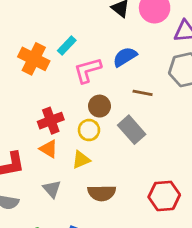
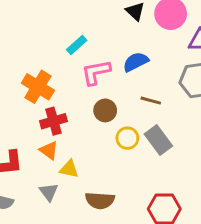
orange cross: (34, 59) -> (38, 87), moved
yellow circle: (89, 130) -> (127, 138), moved
gray rectangle: (132, 130) -> (158, 140), moved
yellow triangle: (81, 160) -> (69, 169), moved, turned 30

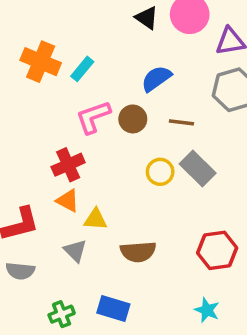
pink L-shape: (96, 72) -> (93, 117), moved
orange cross: (38, 87) -> (41, 62), moved
brown circle: (105, 110) -> (133, 119), moved

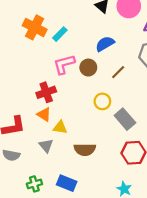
brown line: (181, 122) -> (118, 72), turned -56
gray rectangle: (198, 168) -> (125, 119), moved

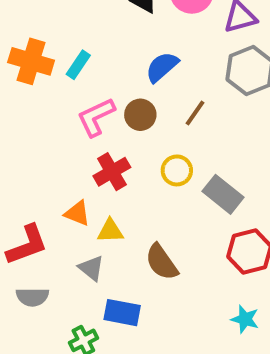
red cross: (46, 92) -> (112, 172), moved
brown semicircle: (85, 150) -> (162, 262), turned 65
blue rectangle: (67, 183) -> (122, 313), moved

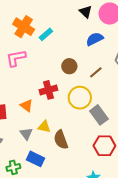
blue semicircle: (162, 67) -> (95, 39), moved
pink L-shape: (96, 117) -> (16, 58), moved
yellow circle: (177, 170) -> (80, 98), size x1.5
yellow triangle: (110, 231) -> (44, 127), moved

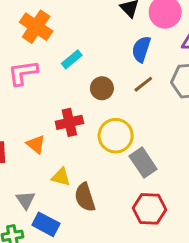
cyan rectangle: (46, 34) -> (72, 59), moved
blue semicircle: (95, 39) -> (141, 49), turned -48
brown line: (96, 72) -> (143, 84), moved
gray triangle: (26, 134) -> (26, 200), moved

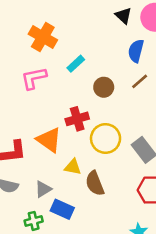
yellow circle: (116, 136) -> (106, 138), moved
orange triangle: (36, 144) -> (49, 140), size x1.5
gray triangle: (26, 200) -> (43, 189), turned 36

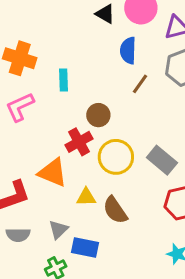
cyan rectangle: (76, 64) -> (63, 80), turned -36
brown circle: (104, 87) -> (98, 115), moved

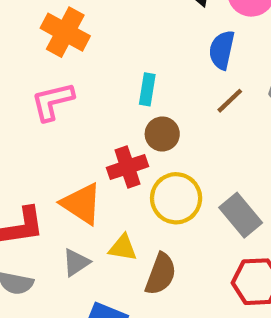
cyan rectangle: (63, 80) -> (147, 89), moved
brown semicircle: (115, 210) -> (161, 274), turned -136
gray triangle: (58, 230) -> (76, 263), moved

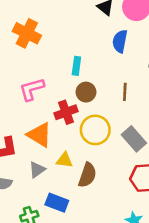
pink L-shape: (52, 101) -> (32, 89), moved
brown line: (230, 101) -> (125, 92), moved, turned -42

